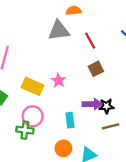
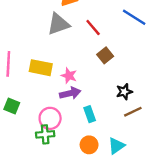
yellow rectangle: (33, 86) -> (41, 68), moved
purple arrow: (92, 104) -> (70, 93), moved

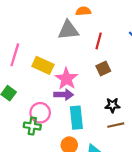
red line: (93, 28) -> (99, 41), turned 42
pink star: (69, 76) -> (66, 79), size x1.5
cyan rectangle: (90, 114) -> (76, 118), size x1.5

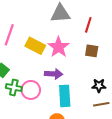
brown square: (103, 68) -> (92, 51), turned 32
pink star: (66, 79) -> (59, 47), moved
green cross: (32, 126) -> (14, 87), moved

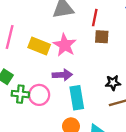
brown square: (92, 51) -> (102, 37), moved

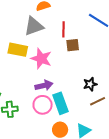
yellow rectangle: (39, 46) -> (18, 50), moved
pink circle: (39, 95) -> (43, 105), moved

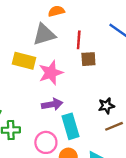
pink star: (41, 59) -> (51, 73), turned 30
pink circle: (43, 105) -> (46, 142), moved

